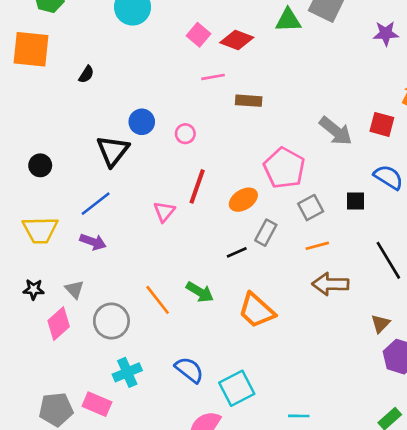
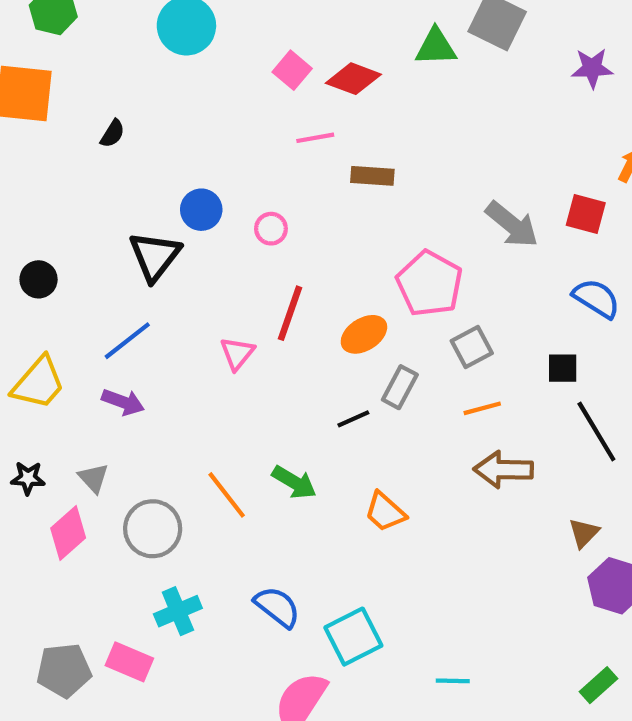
black square: (355, 201) -> (563, 368), moved
yellow trapezoid: (40, 230) -> (39, 383), turned -48
orange trapezoid: (257, 310) -> (385, 512), size x0.7

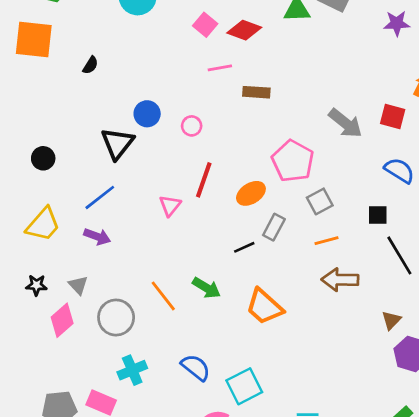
orange trapezoid: (385, 512) -> (264, 307), size x1.4

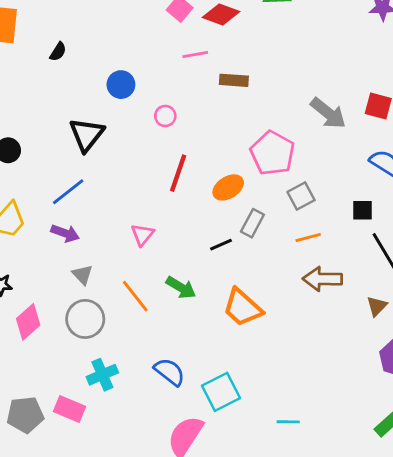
blue circle: (147, 114) -> (121, 85), moved
pink triangle: (170, 206) -> (142, 235), moved
gray triangle: (78, 285) -> (82, 275), moved
brown triangle: (391, 320) -> (377, 306), moved

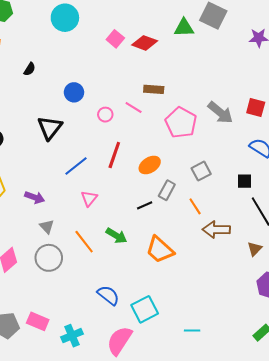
pink line: (195, 55) -> (134, 107), moved, turned 42
pink pentagon: (272, 153) -> (181, 123), moved
blue line: (68, 192) -> (76, 166), moved
orange line: (308, 237) -> (195, 206), moved, turned 72
cyan cross: (102, 375) -> (72, 336), moved

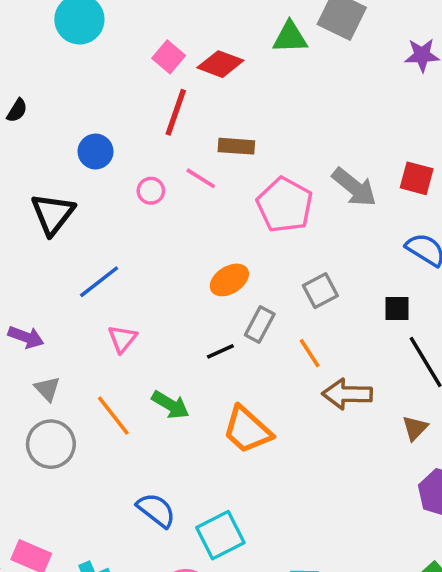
red line: (114, 155) -> (176, 112), moved

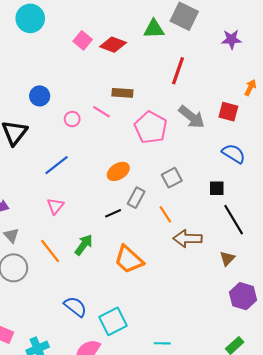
red line: (176, 112) -> (178, 71), moved
blue line: (99, 282) -> (56, 165), moved
green arrow: (170, 405) -> (84, 245), turned -85

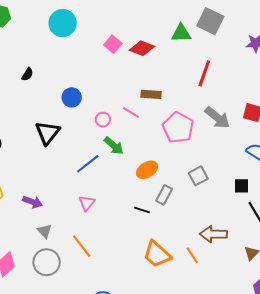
black line: (113, 213) -> (142, 210), turned 42
orange line: (165, 214) -> (192, 255), moved
green arrow: (84, 245) -> (114, 146), moved, turned 95

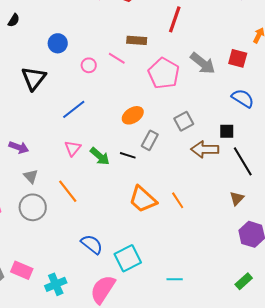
red line: (204, 73) -> (175, 19), moved
green arrow: (114, 146) -> (100, 156), moved
brown arrow: (213, 234) -> (205, 149), moved

